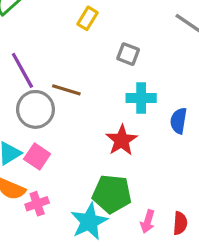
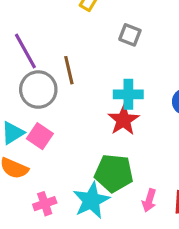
brown line: (66, 90) -> (69, 70), turned 60
cyan cross: (141, 98) -> (128, 94), moved
pink cross: (37, 204) -> (45, 204), moved

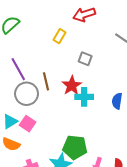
red star: (123, 120) -> (72, 86), moved

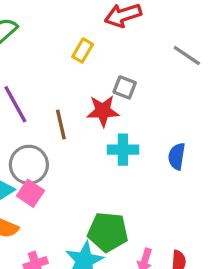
red star: (72, 86) -> (103, 111), moved, turned 30
gray circle: (27, 94) -> (29, 165), moved

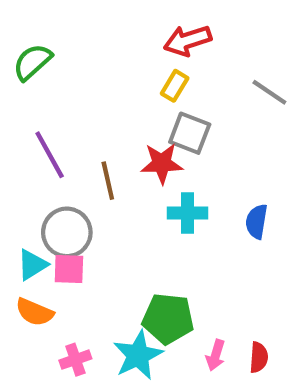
yellow rectangle: (83, 50) -> (175, 86), moved
gray square: (125, 87) -> (190, 133), size x1.4
pink square: (31, 193) -> (69, 269), turned -32

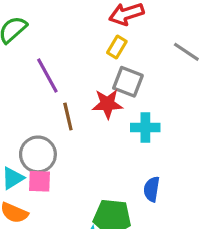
purple line: (50, 155) -> (47, 75), moved
cyan cross: (188, 213) -> (145, 128), moved
blue semicircle: (257, 222) -> (152, 189), moved

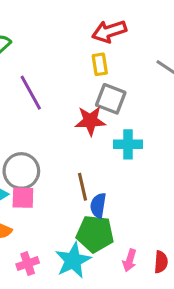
yellow rectangle: (117, 47) -> (100, 64), turned -40
brown line: (68, 117) -> (83, 187), moved
blue semicircle: (152, 189) -> (98, 205), moved

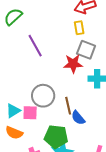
gray circle: (21, 171) -> (43, 96), moved
blue semicircle: (98, 205) -> (78, 118), turned -49
green pentagon: (95, 234) -> (56, 137), moved

